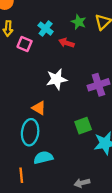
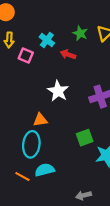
white star: (57, 79) -> (58, 91), turned -30
orange triangle: (39, 108) -> (40, 120), turned -40
orange line: (21, 175) -> (22, 177), moved, turned -56

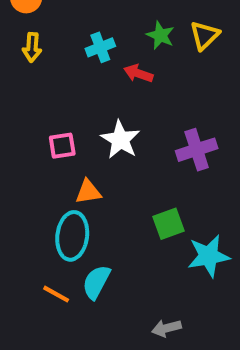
cyan cross: (47, 40) -> (100, 47), turned 32
pink square: (26, 56) -> (62, 146), moved, turned -32
cyan semicircle: (45, 170) -> (96, 282), turned -48

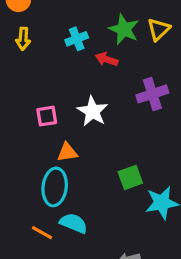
green star: (160, 35) -> (124, 29), size x1.4
purple cross: (197, 150) -> (152, 94), moved
cyan semicircle: (96, 282) -> (74, 223), turned 84

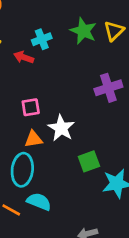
red arrow: (107, 59) -> (24, 57), moved
white star: (92, 111) -> (61, 128), moved
pink square: (47, 116) -> (31, 107), moved

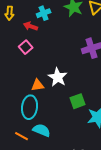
pink square: (31, 107) -> (26, 47), moved, turned -32

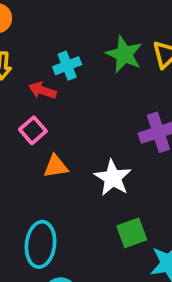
white star: (58, 77) -> (113, 178), moved
orange triangle: (38, 85) -> (56, 166), moved

